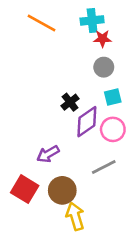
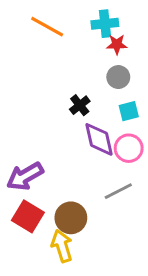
black cross: (70, 102) -> (80, 105), moved
purple diamond: (87, 122) -> (99, 139), turned -68
purple arrow: (48, 154) -> (25, 176), moved, size x1.4
yellow arrow: (75, 216) -> (62, 246), moved

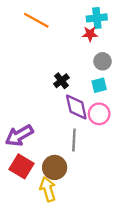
cyan cross: (105, 24) -> (97, 18), moved
gray circle: (118, 77) -> (103, 61), moved
gray line: (118, 191) -> (74, 140), moved, turned -60

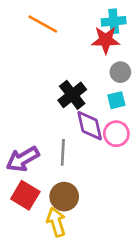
red star: (90, 34) -> (106, 40), size x1.5
black cross: (61, 81) -> (72, 95), size x1.5
gray line: (74, 140) -> (63, 152), moved

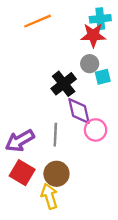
orange line: (43, 24) -> (38, 21), turned -52
gray circle: (120, 72) -> (90, 64), moved
cyan square: (116, 100) -> (103, 77), moved
pink circle: (116, 134) -> (96, 130), moved

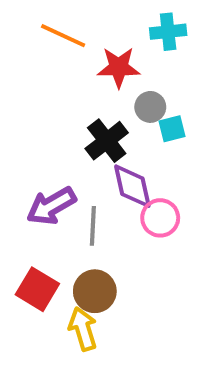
orange line: (38, 21) -> (63, 36), turned 48
red star: (93, 35) -> (119, 67), moved
purple arrow: (20, 141) -> (51, 206), moved

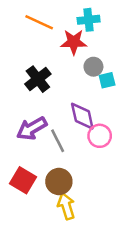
cyan cross: (168, 32) -> (89, 20), moved
black cross: (107, 141) -> (38, 79), moved
gray line: (93, 226) -> (58, 141), turned -30
yellow arrow: (83, 329) -> (66, 206), moved

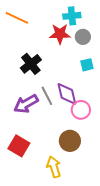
orange line: (39, 22) -> (17, 18), moved
gray circle: (93, 67) -> (83, 37), moved
gray line: (58, 141) -> (47, 96), moved
brown circle: (59, 182) -> (70, 141), moved

